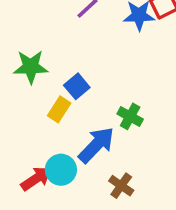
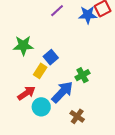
green cross: (130, 116) -> (82, 75), turned 32
red arrow: (36, 179) -> (26, 93), moved

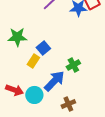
red arrow: (26, 93) -> (14, 90), moved, turned 54
brown cross: (77, 116) -> (68, 104), turned 32

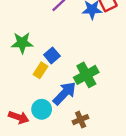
green cross: (73, 65) -> (86, 75), size x1.5
red arrow: (14, 90) -> (19, 117), moved

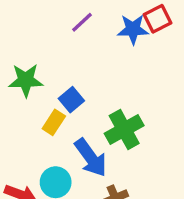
blue arrow: (65, 93) -> (91, 158), turned 100

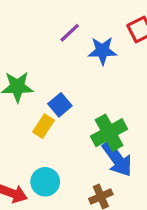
blue star: (133, 29) -> (102, 51), moved
blue arrow: (91, 158) -> (117, 159), moved

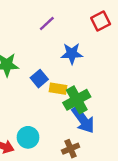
blue star: (102, 51) -> (72, 54), moved
yellow rectangle: (44, 126) -> (58, 89), moved, turned 66

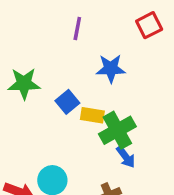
purple line: (47, 23) -> (77, 28), turned -36
blue arrow: (83, 120) -> (126, 157), size x0.6

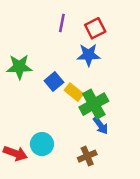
red square: (149, 25) -> (95, 28), moved
yellow rectangle: (92, 115) -> (74, 92), turned 30

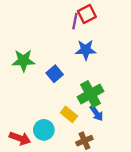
purple line: (62, 23) -> (75, 21), moved
red square: (95, 28) -> (87, 14), moved
yellow rectangle: (74, 92) -> (69, 114), moved

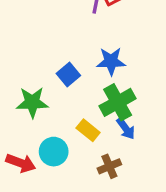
blue star: (86, 50) -> (111, 61), moved
green star: (24, 61) -> (32, 102), moved

